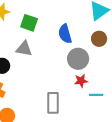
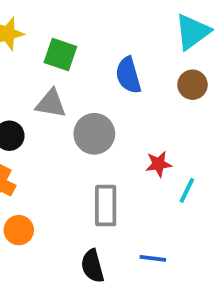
gray circle: (78, 59) -> (94, 134), moved
cyan line: (96, 95) -> (187, 190), turned -64

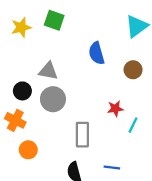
green square: (60, 54) -> (54, 20), moved
brown circle: (193, 85) -> (133, 70), moved
gray circle: (94, 134) -> (53, 99), moved

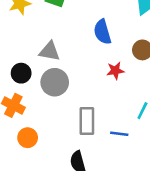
red star: (115, 109) -> (115, 71), moved
blue line: (112, 167) -> (119, 134), moved

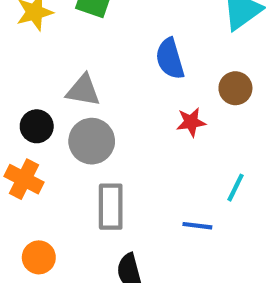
gray rectangle: (87, 121) -> (111, 207), moved
orange circle: (28, 138) -> (39, 257), moved

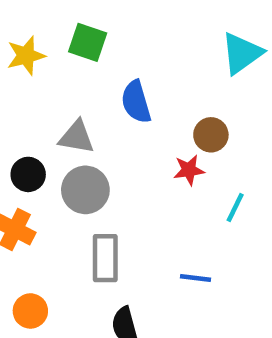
blue semicircle: (170, 59) -> (136, 102), moved
brown circle: (235, 88) -> (211, 135), moved
cyan line: (235, 188) -> (235, 207), moved

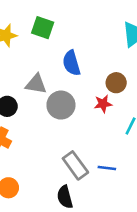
gray circle: (85, 190) -> (61, 105), moved
gray rectangle: (105, 258) -> (75, 165), moved, turned -36

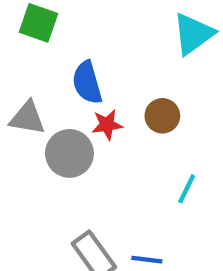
red star: (103, 104) -> (107, 125), moved

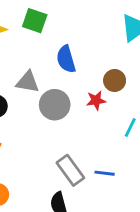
red star: (107, 125) -> (96, 100), moved

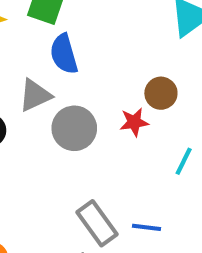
blue semicircle: (66, 59) -> (64, 54), moved
gray triangle: (28, 82) -> (35, 95), turned -35

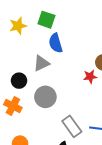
gray circle: (74, 128) -> (45, 97), moved

